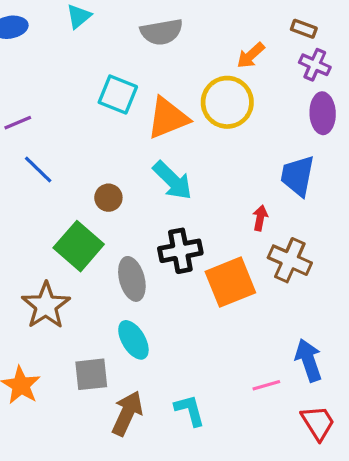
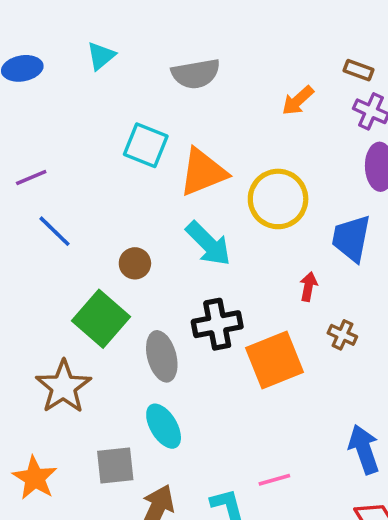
yellow circle: (227, 102) -> (278, 199), moved
brown cross: (290, 260) -> (342, 335), size x0.6
pink line: (266, 385) -> (274, 480), moved

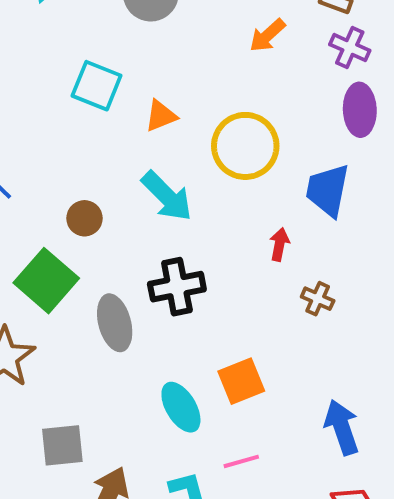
orange triangle: (203, 172) -> (161, 116), size x0.6
orange square: (274, 360) -> (241, 381), moved, size x0.7
cyan ellipse: (164, 426) -> (181, 407), moved

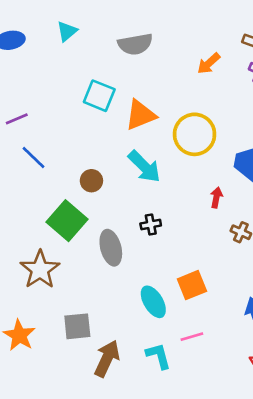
orange triangle: (161, 116) -> (140, 115), size x1.5
black cross: (177, 287) -> (151, 225), size x0.6

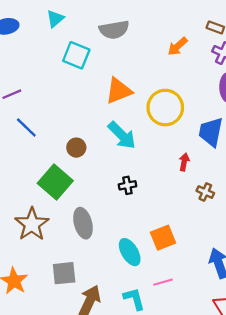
cyan square: (99, 96) -> (76, 55), moved
gray ellipse: (111, 248) -> (83, 223), moved

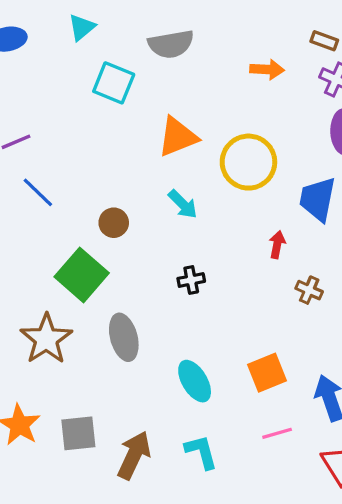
orange arrow: (178, 46) -> (267, 69), turned -135
cyan arrow: (122, 135) -> (183, 204), size x0.7
orange square: (163, 238) -> (267, 373), moved
gray square: (64, 273) -> (78, 433), moved
pink line: (163, 282) -> (277, 433), moved

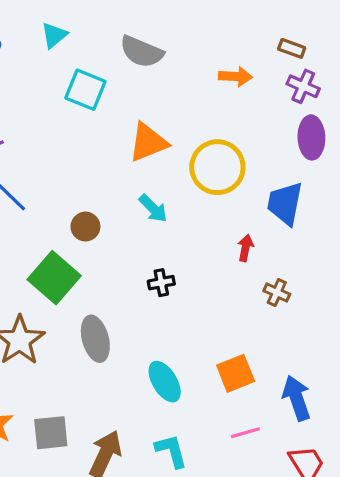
gray semicircle: (171, 44) -> (142, 52), turned 33

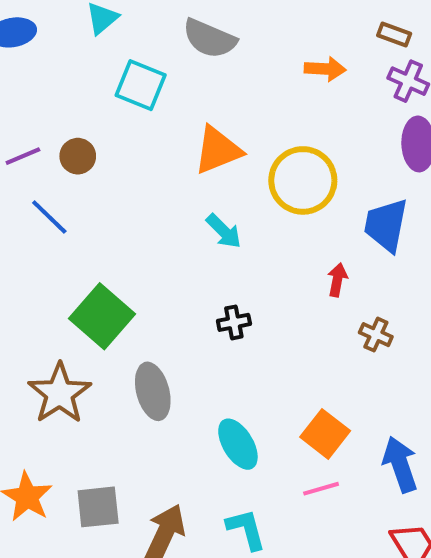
brown circle: (85, 227) -> (78, 156), moved
orange square: (236, 373) -> (325, 434), turned -30
pink line: (245, 433) -> (321, 489), moved

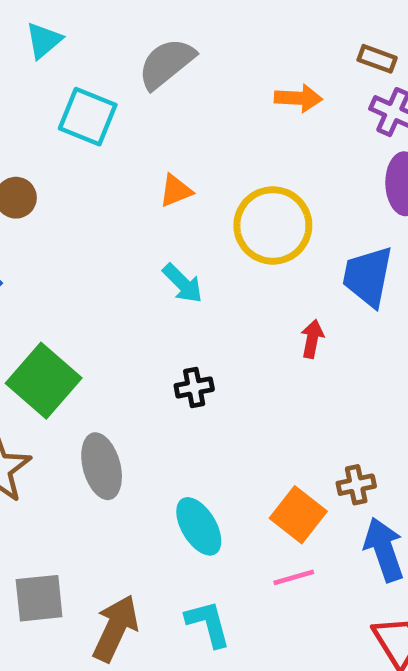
gray semicircle: (210, 39) -> (166, 63), turned 118
orange triangle: (218, 150) -> (176, 191), size x0.6
brown cross: (376, 335) -> (356, 485), moved, turned -36

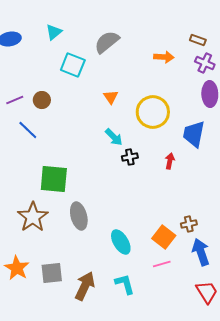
orange triangle: (176, 191) -> (111, 97), turned -42
green square: (44, 381) -> (54, 179), turned -36
black cross: (194, 387) -> (130, 157), moved

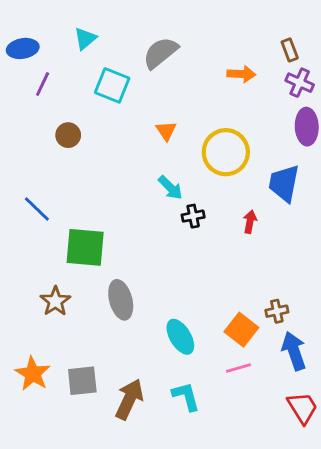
brown rectangle: (198, 40) -> (290, 50), turned 49
purple line: (15, 100) -> (43, 84), moved, turned -42
blue line: (28, 130) -> (37, 209), moved
brown star: (33, 217) -> (55, 301), size x0.7

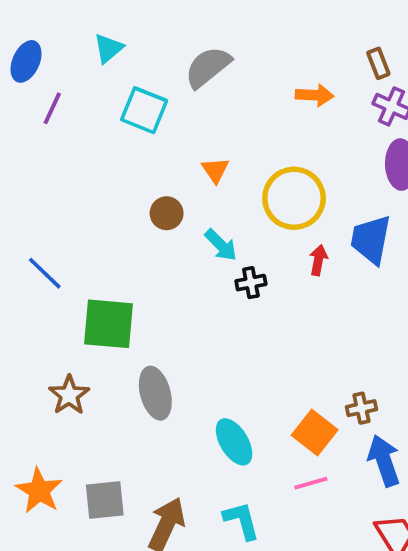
blue ellipse: (23, 48) -> (26, 61), turned -56
brown circle: (68, 135) -> (167, 213), moved
red arrow: (250, 222) -> (318, 260), moved

